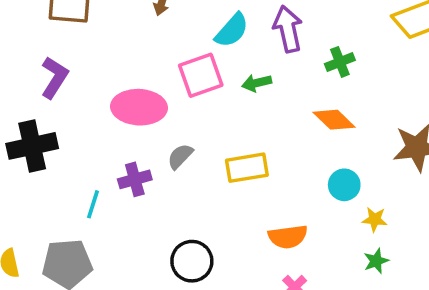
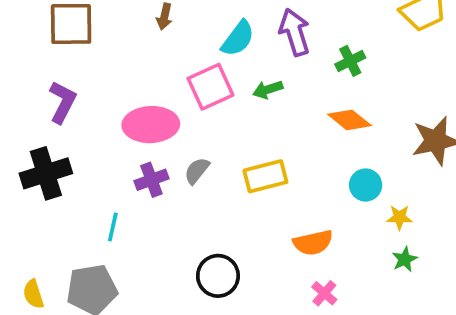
purple cross: (135, 179) -> (151, 180), moved

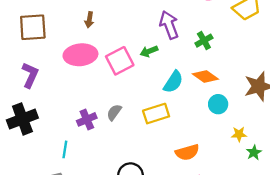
cyan semicircle: (238, 38) -> (173, 82), moved
green arrow: (268, 90) -> (149, 51), moved
pink ellipse: (151, 125) -> (80, 55), moved
cyan circle: (366, 185) -> (218, 104), moved
green star: (405, 259) -> (254, 152), moved

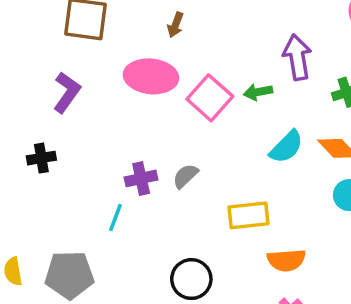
pink square: (120, 61) -> (210, 98), turned -32
yellow rectangle: (156, 114) -> (248, 215), moved
black cross: (22, 119) -> (41, 158), size x0.6
cyan line: (65, 149) -> (116, 218), moved

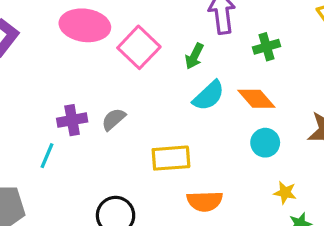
green arrow: (258, 92) -> (194, 56), moved, turned -55

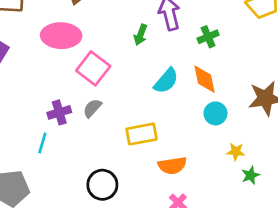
pink square: (139, 47) -> (93, 68), moved
green arrow: (194, 56) -> (141, 35), moved
orange diamond: (256, 99) -> (205, 79), turned 36

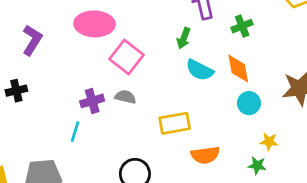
green arrow: (141, 35) -> (184, 38), moved
cyan semicircle: (166, 81) -> (200, 70), turned 76
gray semicircle: (92, 108) -> (125, 97), turned 60
green star: (251, 175) -> (257, 166), moved, turned 30

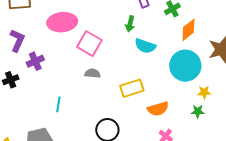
orange diamond: (238, 69) -> (188, 30), moved, turned 70
purple cross: (92, 101) -> (35, 61), moved
cyan circle: (249, 103) -> (185, 66), size x1.8

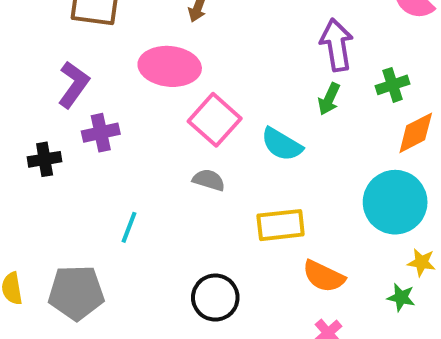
green arrow: (130, 24) -> (329, 99), moved
cyan semicircle: (145, 46) -> (282, 144), moved
orange semicircle: (158, 109) -> (324, 276), turned 30

